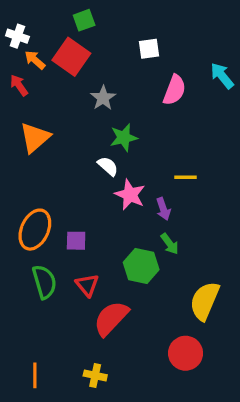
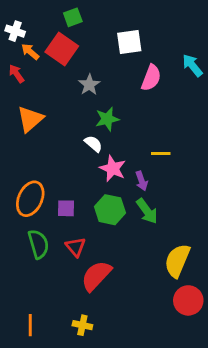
white square: (149, 49) -> (129, 42), size x1.4
green arrow: (170, 244) -> (147, 211), size x1.4
green hexagon: (141, 266) -> (110, 210), moved
red circle: (186, 353) -> (188, 300), moved

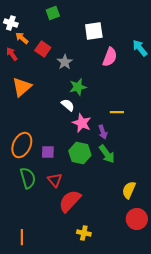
red square: (62, 49) -> (43, 49), moved, size x0.7
yellow semicircle: (177, 261) -> (129, 190), size x0.7
yellow cross: (82, 325) -> (84, 233), moved

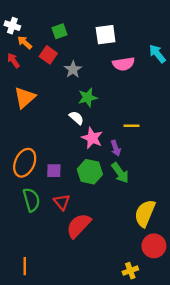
green square: (53, 13) -> (60, 31), moved
pink semicircle: (110, 57) -> (124, 64), turned 60
yellow semicircle: (129, 190) -> (145, 213), size x1.4
yellow cross: (84, 233) -> (130, 271), moved, turned -32

